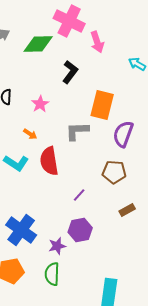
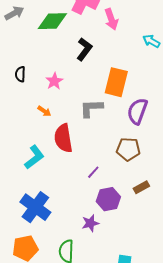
cyan L-shape: (16, 163) -> (34, 157), moved, turned -70
purple hexagon: (80, 230) -> (108, 199), moved
purple star: (57, 246) -> (90, 223), moved

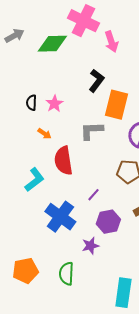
black L-shape: (84, 49) -> (96, 81), moved
black semicircle: (20, 74) -> (31, 103), moved
blue cross: (35, 207) -> (60, 217), moved

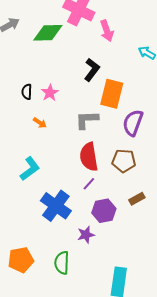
red semicircle: (63, 161) -> (89, 157), moved

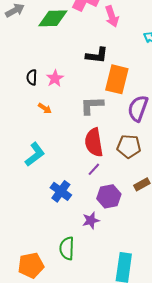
black L-shape: (92, 70) -> (97, 55), turned 60
blue cross: (56, 206) -> (61, 191), size x0.7
orange pentagon: (21, 260) -> (31, 265), moved

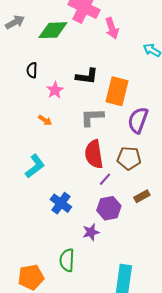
black L-shape: (97, 55) -> (87, 76), moved
black semicircle: (32, 77) -> (32, 70), moved
purple line: (94, 169) -> (105, 179), moved

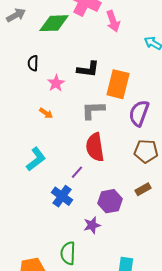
brown pentagon: (129, 158) -> (146, 151), moved
purple line: (105, 179) -> (77, 172), moved

